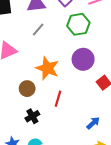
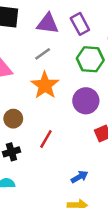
orange star: (47, 68) -> (45, 85), moved

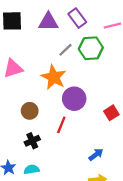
gray line: (43, 54) -> (65, 50), moved
purple circle: (86, 101) -> (74, 99), moved

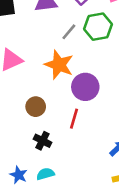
black cross: (32, 141) -> (42, 141), turned -32

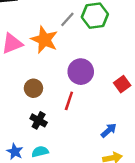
orange star: (59, 65) -> (44, 40), moved

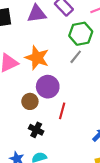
gray line: (67, 19) -> (76, 57), moved
purple circle: (81, 72) -> (48, 87), moved

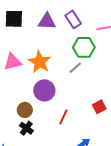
brown circle: (30, 101) -> (25, 110), moved
red line: (62, 111) -> (63, 117), moved

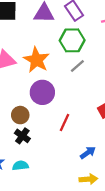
green hexagon: (84, 47) -> (72, 40), moved

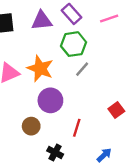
black cross: (22, 136) -> (55, 152), moved

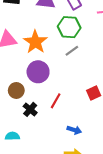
black cross: (55, 152) -> (30, 109), moved
blue arrow: (104, 155) -> (74, 130), turned 48

